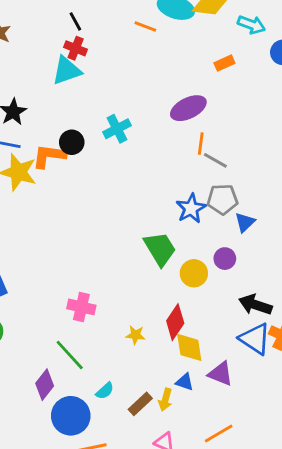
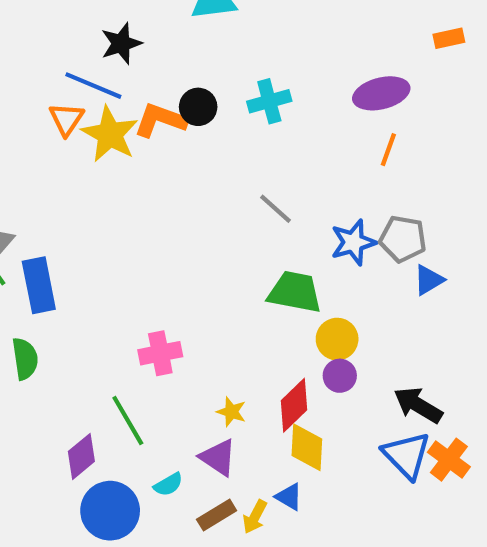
gray line: (215, 160) -> (275, 209), moved
green trapezoid: (160, 249) -> (295, 292), turned -60
purple circle: (225, 259) -> (340, 376), moved
pink cross: (81, 307) -> (160, 353), turned -36
purple triangle: (221, 374) -> (218, 457), moved

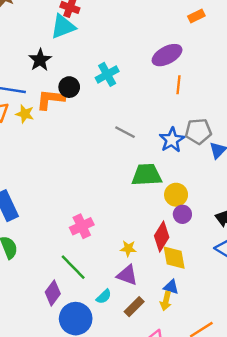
black star: (121, 43) -> (40, 60), moved
yellow star: (110, 134) -> (25, 114), size x0.6
yellow arrow: (255, 517) -> (166, 301), moved

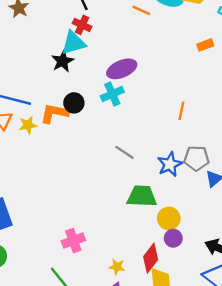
purple ellipse: (167, 55) -> (122, 69), moved
black star: (40, 60) -> (63, 61), moved
yellow star: (25, 114) -> (28, 125), turned -30

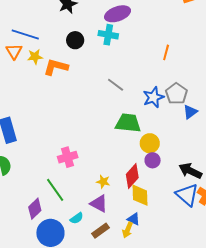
cyan cross: (112, 94) -> (108, 35), turned 30
orange L-shape: (54, 113) -> (56, 67), moved
gray pentagon: (197, 158) -> (176, 94), turned 30

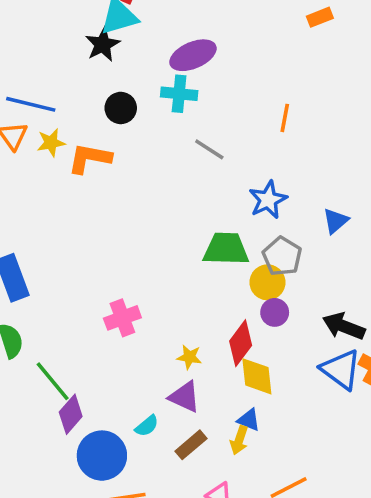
gray line: (116, 85) -> (209, 149), moved
gray pentagon: (176, 94) -> (282, 256), moved
green line: (55, 190) -> (53, 381), moved

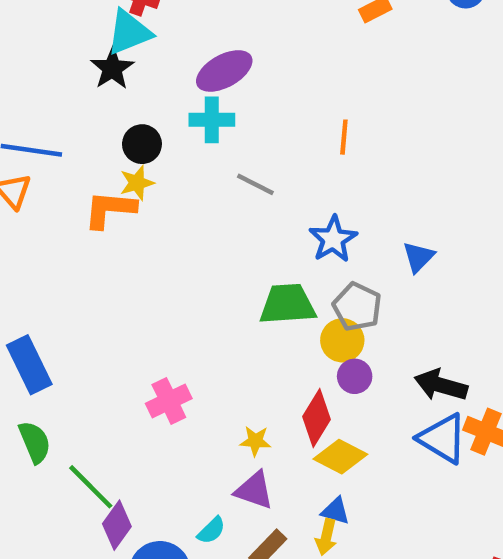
yellow star: (51, 143) -> (137, 183), moved
yellow diamond: (257, 376) -> (340, 457), turned -51

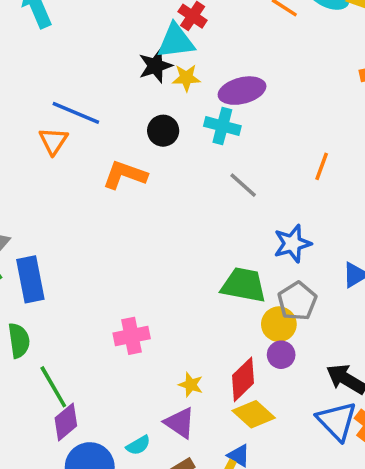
yellow star: (137, 183) -> (186, 78), moved

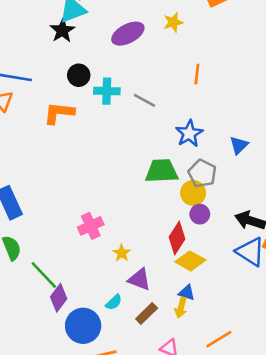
yellow star: (186, 78) -> (173, 22), moved
cyan cross: (222, 126) -> (107, 91), moved
yellow star: (191, 385) -> (122, 253), moved, turned 30

